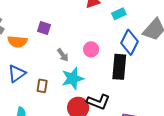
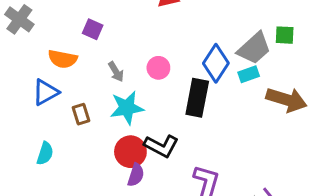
cyan rectangle: (119, 14) -> (249, 74), moved
orange semicircle: (17, 42) -> (63, 59), moved
brown rectangle: (42, 86) -> (81, 114), turned -32

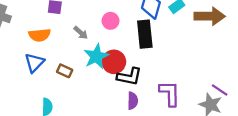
brown rectangle: (81, 114) -> (65, 71), turned -32
red circle: (130, 152) -> (114, 62), moved
purple semicircle: (136, 175) -> (133, 101), moved

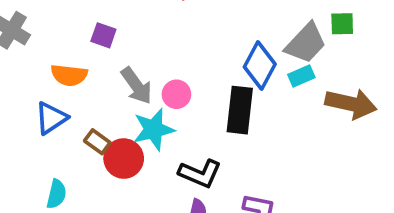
pink circle: (110, 21) -> (176, 94), moved
gray arrow: (81, 33) -> (137, 86), size x1.5
red circle: (114, 62) -> (124, 159), moved

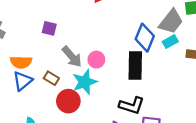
orange semicircle: (69, 75) -> (21, 62), moved
brown rectangle: (97, 142) -> (51, 78), moved
black L-shape: (200, 173) -> (132, 105), moved

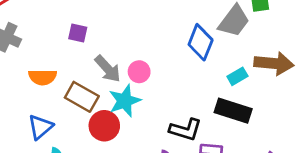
cyan rectangle: (170, 42) -> (237, 76), moved
black rectangle: (135, 65) -> (233, 111), moved, turned -72
brown rectangle: (51, 78) -> (82, 97), size x1.6
blue triangle: (23, 81) -> (40, 127), moved

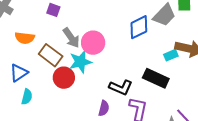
blue diamond: (201, 42) -> (139, 27), turned 35
pink circle: (139, 72) -> (93, 43), size x1.5
cyan rectangle: (237, 76) -> (171, 55), moved

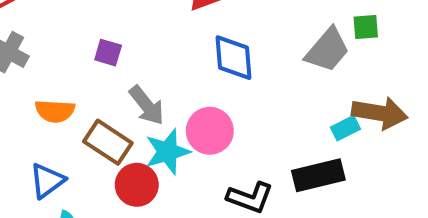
blue diamond: (139, 27) -> (234, 58), moved, turned -65
pink circle: (93, 43) -> (210, 131), moved
black rectangle: (156, 78) -> (318, 175), turned -35

